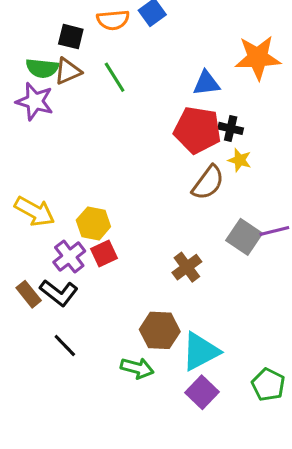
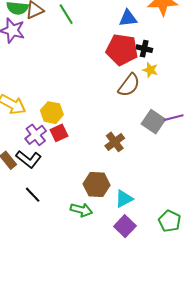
cyan triangle: (200, 352) -> (124, 199), size x0.7

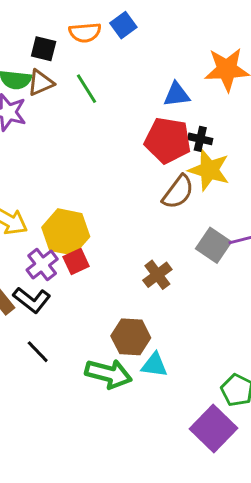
yellow star: (150, 70) -> (209, 170), size x1.8
yellow hexagon: (52, 113) -> (66, 232), size x1.4
cyan triangle: (124, 199) -> (154, 365), moved, turned 36
green arrow: (81, 210) -> (109, 374), size x1.4
purple square: (125, 226) -> (214, 429), moved, size x1.4

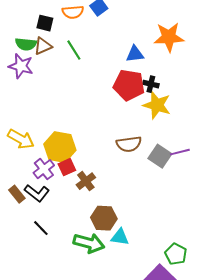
brown semicircle: (178, 192) -> (129, 144), moved, turned 45
brown cross: (157, 275) -> (86, 181), moved

